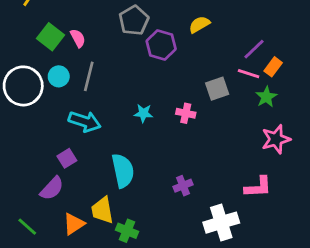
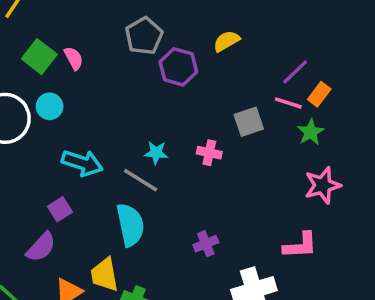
gray line: (89, 76) -> (141, 180), moved, turned -72

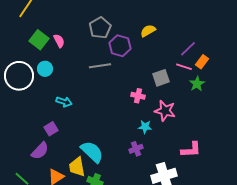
cyan star: (156, 153) -> (145, 127), moved
cyan arrow: (82, 163) -> (64, 102), size x0.7
gray line: (141, 180) -> (100, 66), moved, turned -40
pink star: (323, 185) -> (165, 111), moved, turned 30
cyan semicircle: (130, 225) -> (92, 152), moved, turned -35

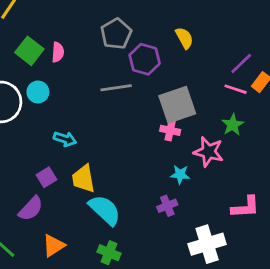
yellow semicircle: (148, 31) -> (184, 38), turned 91
pink semicircle: (59, 41) -> (58, 52), turned 32
gray square: (161, 78) -> (177, 105), moved, size x1.5
green star: (197, 84) -> (233, 125), moved
yellow trapezoid: (77, 167) -> (83, 179), moved

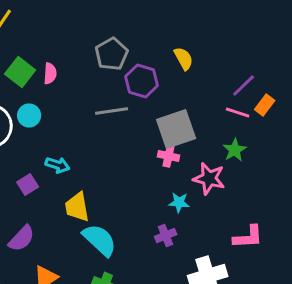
purple square: (46, 177) -> (28, 184), moved

